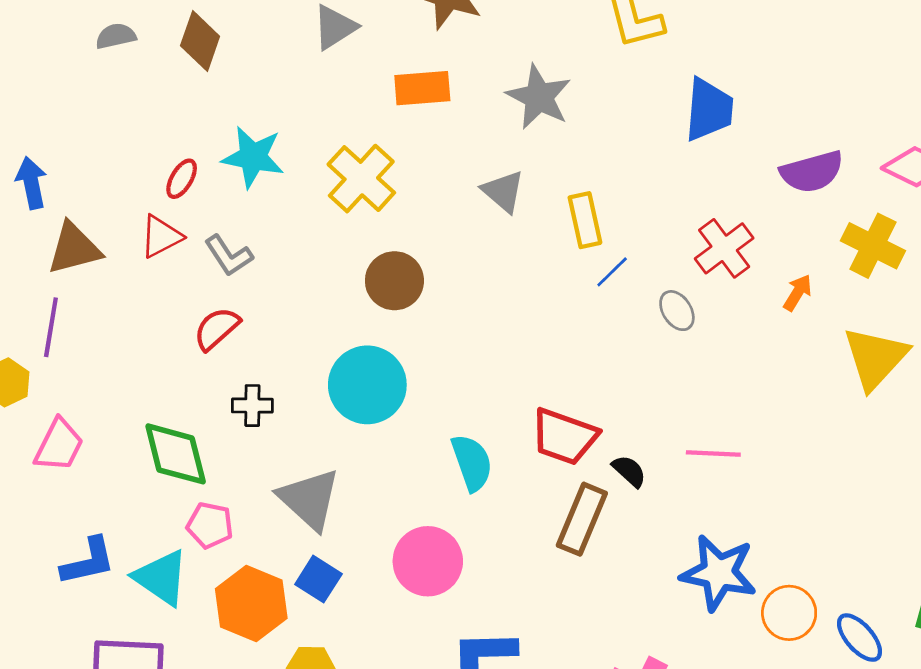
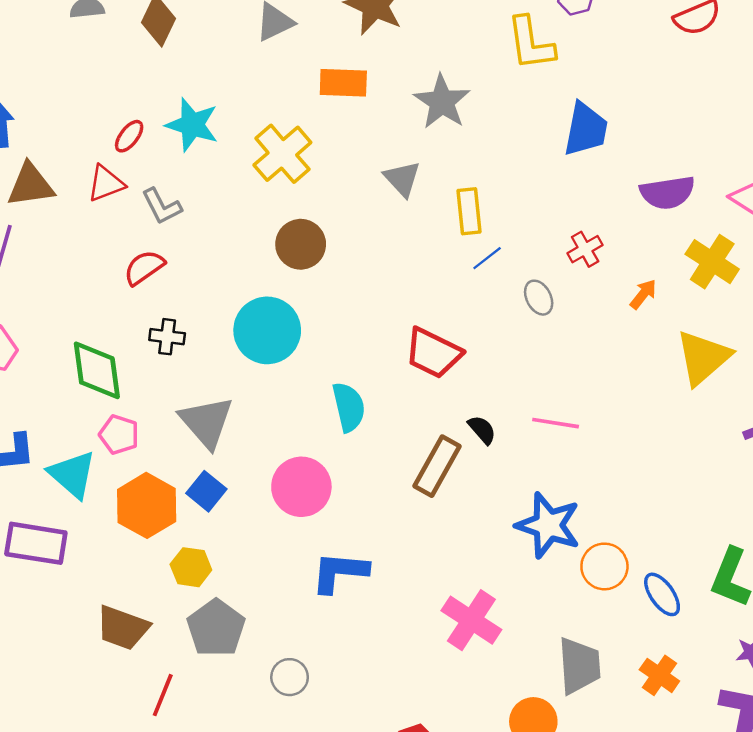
red cross: (724, 248) -> (585, 249), size x0.7
red trapezoid: (564, 437) -> (433, 353), moved

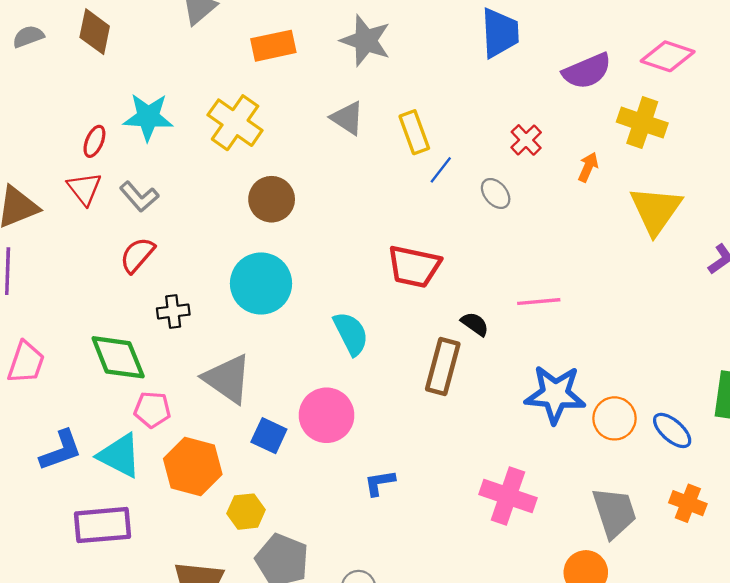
red triangle: (106, 183) -> (84, 189), turned -33
blue square: (206, 491) -> (269, 436), moved
blue L-shape: (340, 572) -> (380, 483), size x0.6

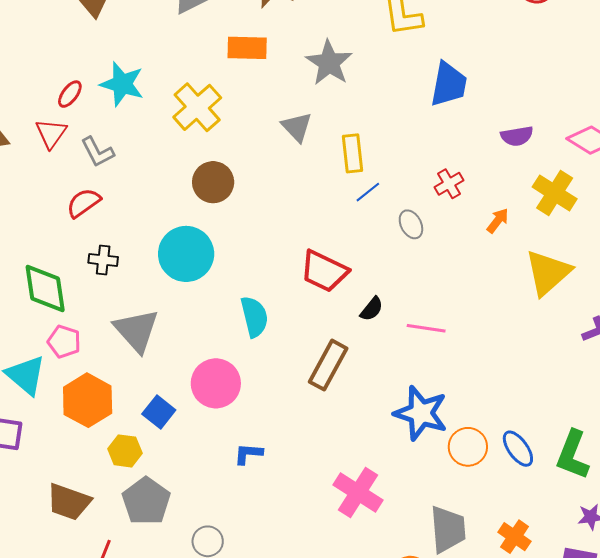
purple semicircle: (587, 71) -> (517, 136), size x0.7
black semicircle: (475, 324) -> (372, 309), moved, turned 80
blue ellipse: (672, 430) -> (518, 449), moved
blue square: (269, 436) -> (159, 412), moved

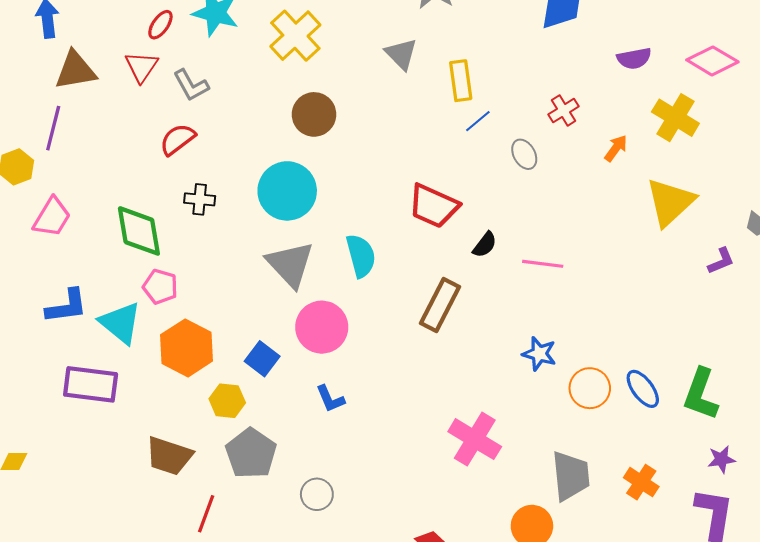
gray triangle: (137, 331) -> (290, 264), moved
blue star: (421, 413) -> (539, 354), size x0.6
blue L-shape: (248, 454) -> (330, 399), moved, turned -116

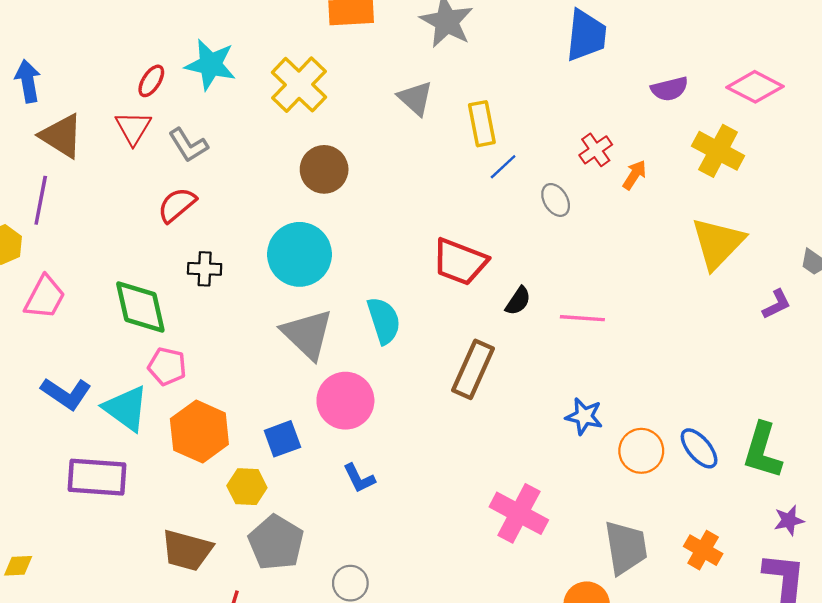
brown triangle: (75, 70) -> (61, 136), turned 45
orange arrow: (616, 148) -> (635, 175), moved
blue L-shape: (67, 306) -> (66, 393), turned 45
blue square: (262, 359) -> (282, 439), turned 36

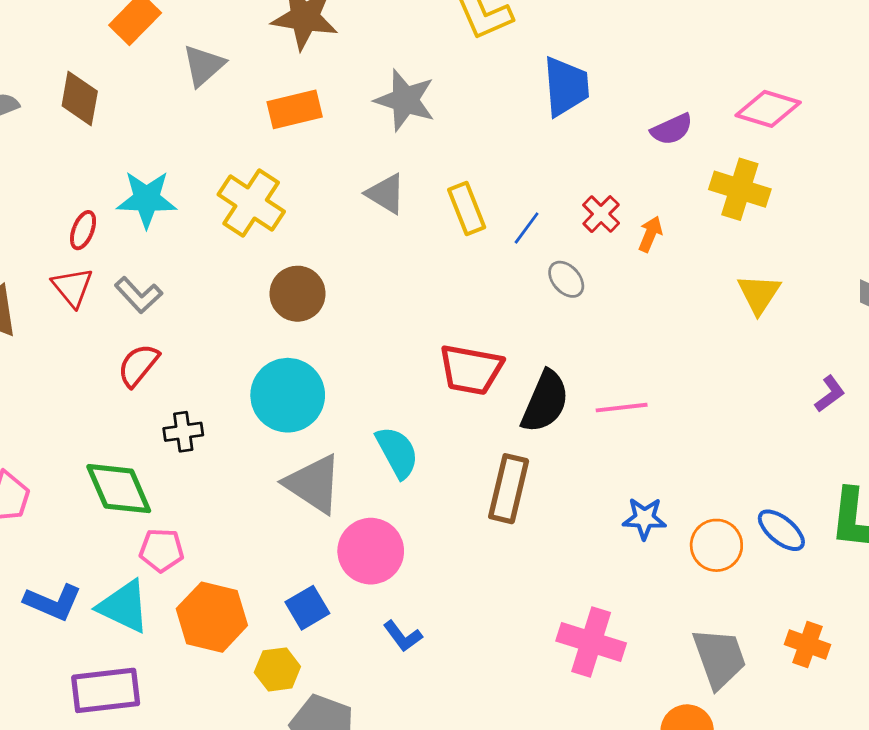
blue line: (503, 167) -> (527, 228), moved
yellow triangle: (718, 243) -> (759, 294), size x0.7
black semicircle: (518, 301) -> (545, 402), size x1.8
purple L-shape: (777, 304) -> (830, 394), moved

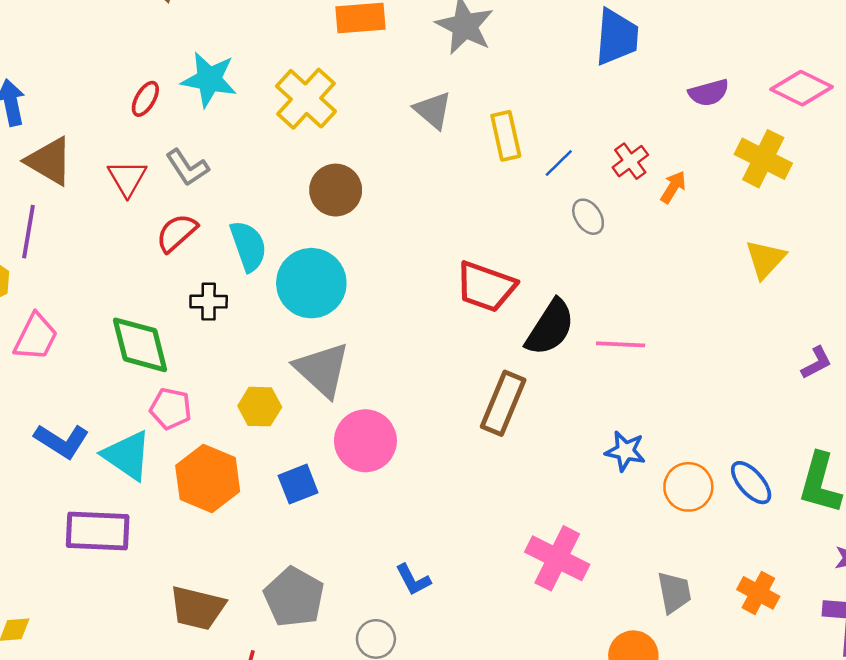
red triangle: (72, 287) -> (127, 178), moved
cyan semicircle: (397, 452) -> (248, 246), moved
blue L-shape: (403, 636) -> (413, 580), moved
gray trapezoid: (719, 658) -> (674, 592), size x0.7
yellow hexagon: (277, 669) -> (260, 407), moved

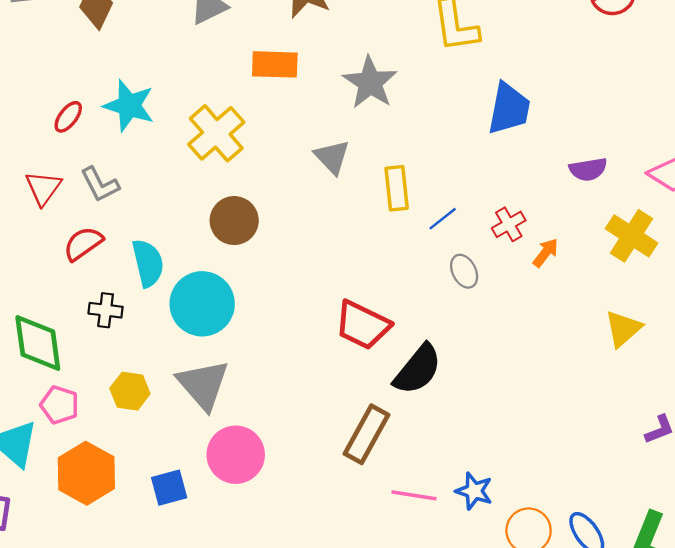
pink line: (621, 344) -> (414, 495), moved
yellow hexagon: (260, 407) -> (130, 391), moved

